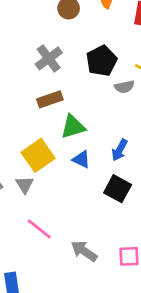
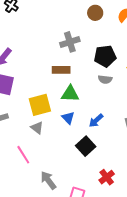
gray semicircle: (124, 87) -> (105, 79), moved
gray triangle: (25, 185) -> (37, 128), moved, turned -40

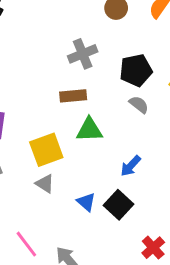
gray semicircle: (105, 79) -> (139, 105), turned -144
blue triangle: (68, 118) -> (86, 202), moved
pink line: (23, 155) -> (26, 244), moved

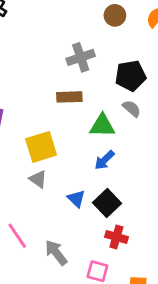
green triangle: (89, 130) -> (102, 126), moved
blue arrow: (131, 166) -> (105, 160), moved
red cross: (153, 248) -> (116, 237), moved, turned -35

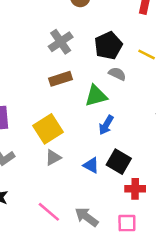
gray triangle: (38, 179) -> (53, 158), turned -48

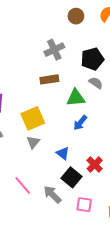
gray triangle: (53, 158) -> (33, 142), turned -32
black square: (119, 162) -> (71, 177), moved
red cross: (135, 189) -> (95, 165), moved, turned 35

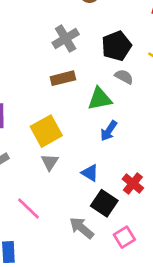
pink line: (23, 185) -> (29, 208), moved
pink square: (84, 205) -> (124, 237), turned -35

